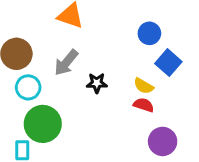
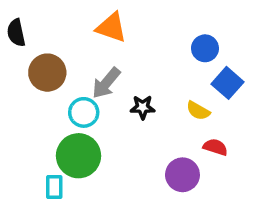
cyan circle: (28, 87) -> (84, 112), moved
red semicircle: (144, 105) -> (215, 147), moved
purple circle: (163, 141) -> (182, 175), moved

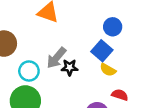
gray arrow: (106, 83) -> (56, 58), moved
blue square: (228, 83) -> (102, 51), moved

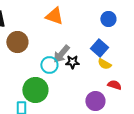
blue circle: (113, 27) -> (108, 19), moved
cyan circle: (29, 71) -> (49, 65), moved

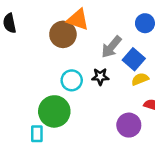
brown circle: (17, 42) -> (63, 34), moved
gray arrow: (61, 54) -> (111, 47), moved
yellow semicircle: (104, 64) -> (140, 79), turned 128

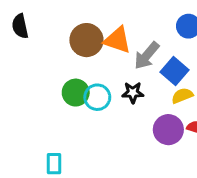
orange triangle: (78, 19) -> (117, 40), moved
green circle: (54, 111) -> (76, 93), moved, size x0.7
purple circle: (129, 125) -> (168, 130), moved

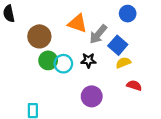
brown circle: (86, 40) -> (39, 36), moved
purple circle: (168, 130) -> (92, 96), moved

